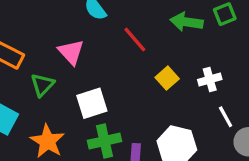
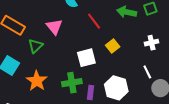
white cross: (210, 80) -> (152, 43), moved
white square: (92, 103) -> (86, 58), moved

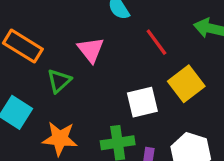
yellow square: (113, 46) -> (186, 84), size x1.5
orange star: (37, 81) -> (60, 139), turned -30

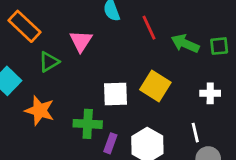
red line: (156, 42) -> (149, 28), moved
yellow square: (186, 84) -> (155, 86), turned -32

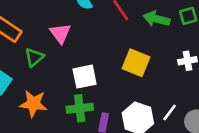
white square: (115, 94) -> (85, 77), moved
white line: (195, 133) -> (170, 113), moved, turned 60

